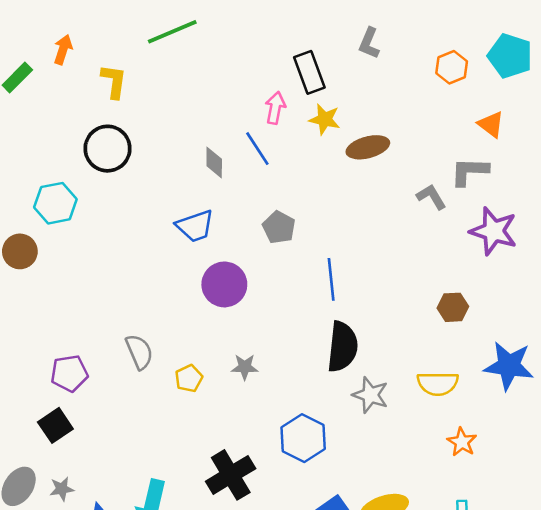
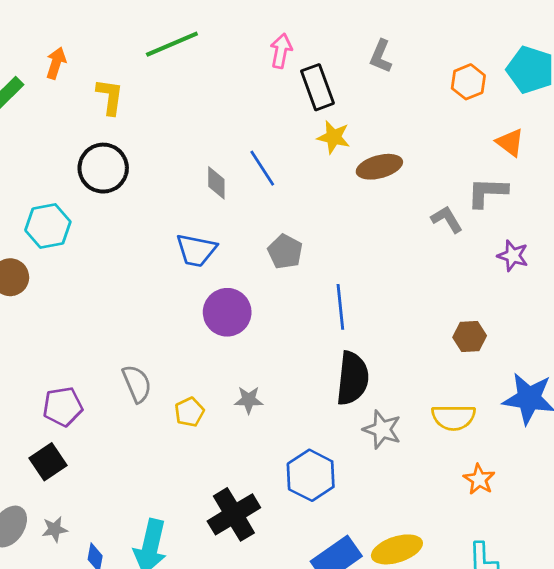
pink arrow: (275, 108) -> (281, 51), moved
blue trapezoid: (195, 226) -> (196, 250), turned 30
purple star: (494, 231) -> (513, 256), size x0.6

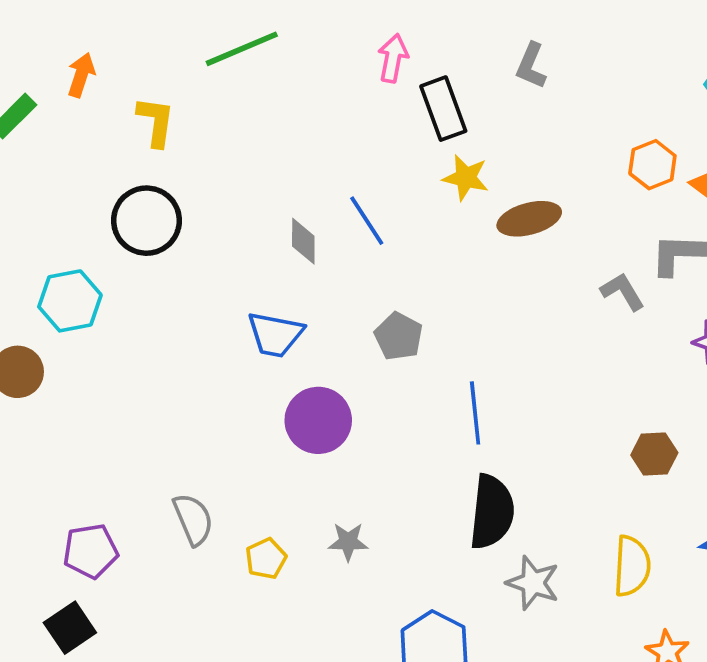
orange hexagon: (468, 82) -> (652, 165), moved
yellow semicircle: (454, 417) -> (632, 566), turned -87

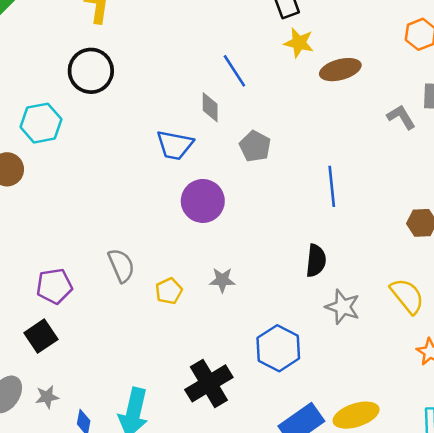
gray diamond: (303, 241) -> (210, 107), moved
blue line: (475, 413) -> (332, 186), moved
black semicircle: (492, 512) -> (316, 261), size x0.7
yellow semicircle: (632, 566) -> (407, 296), turned -42

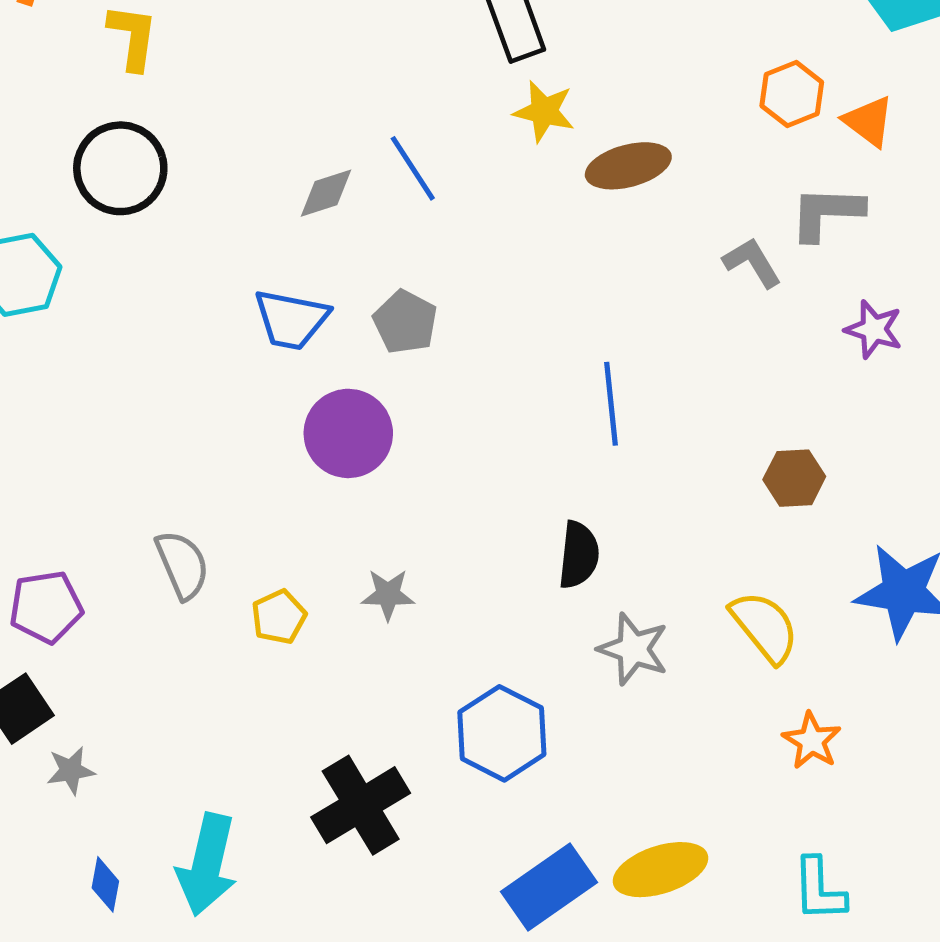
gray diamond: (210, 107) -> (326, 193), moved, turned 72
gray pentagon: (255, 146) -> (405, 322), moved
gray star: (47, 397) -> (71, 770), moved

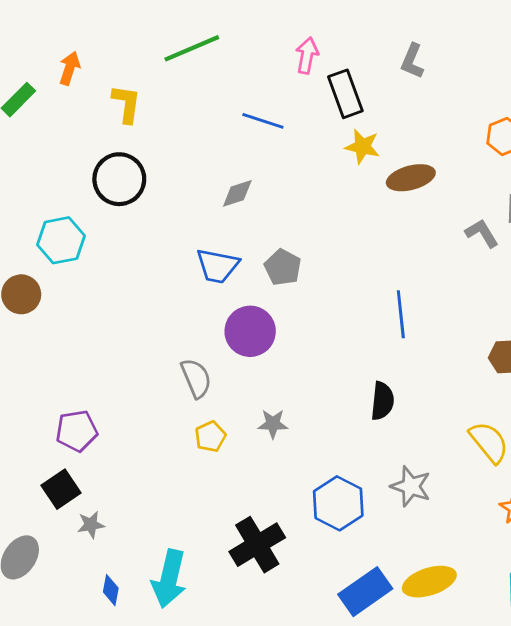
blue line: (413, 168) -> (263, 121), moved, turned -39
gray semicircle: (182, 565) -> (196, 378), moved
gray star: (633, 649) -> (411, 486), moved

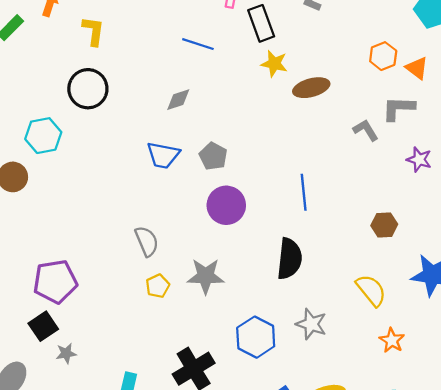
purple circle: (250, 331) -> (226, 205), moved
black semicircle: (382, 401) -> (289, 259), size x1.4
gray star: (273, 424) -> (206, 276), size x1.6
purple pentagon: (77, 431) -> (55, 282), size x1.4

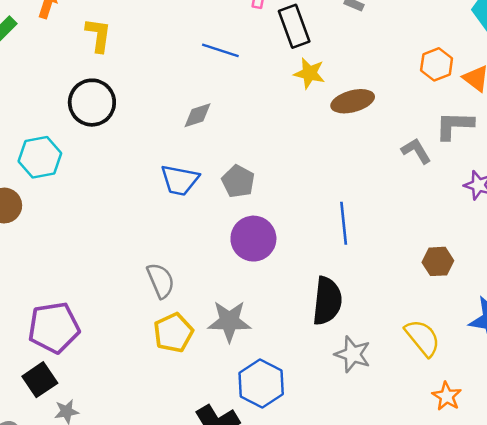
yellow pentagon: (158, 286) -> (173, 333), size x1.4
gray star: (311, 324) -> (353, 354), moved
blue hexagon: (256, 337) -> (261, 384), moved

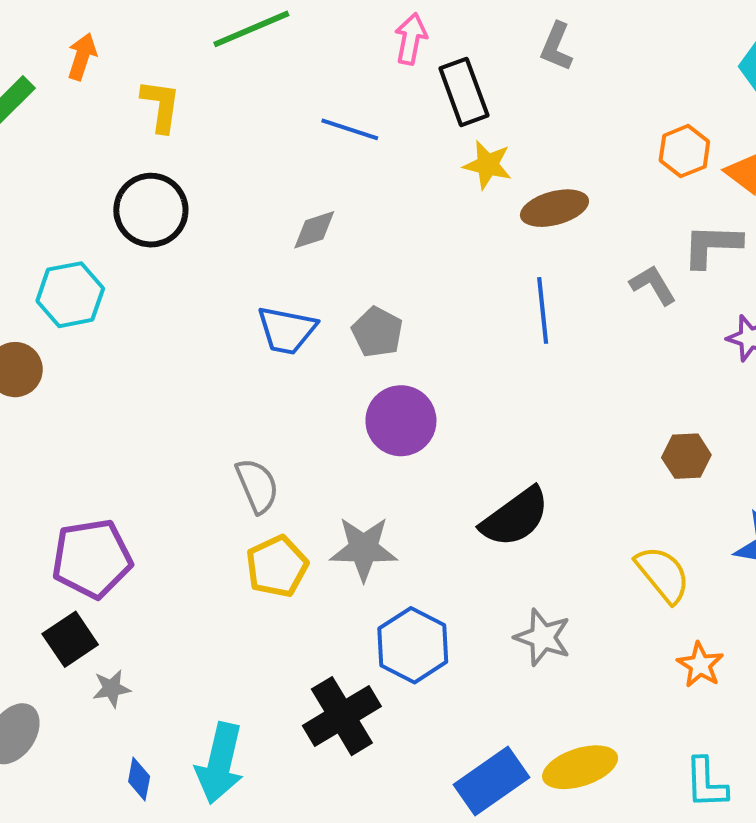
blue line: (344, 223) -> (543, 310), moved
black semicircle: (327, 301) -> (515, 517), turned 48
gray star: (353, 354) -> (543, 637), moved

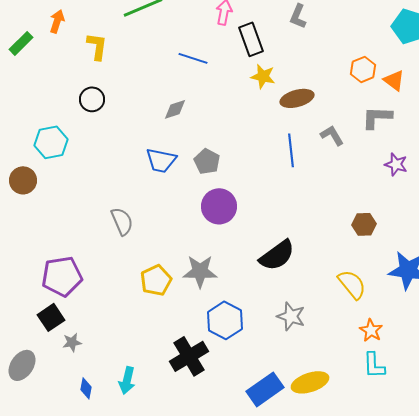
black circle: (151, 210) -> (92, 99), size x0.7
gray L-shape: (653, 285) -> (332, 135), moved
gray semicircle: (257, 486) -> (122, 221), moved
cyan arrow: (220, 763) -> (127, 380), size x0.7
cyan L-shape: (706, 783) -> (374, 365), moved

